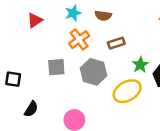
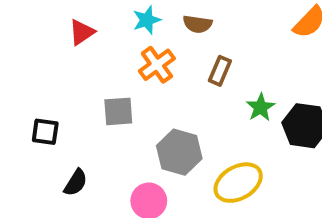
brown rectangle: (116, 43) -> (220, 71), turned -49
gray hexagon: (94, 72) -> (179, 152), moved
yellow ellipse: (127, 91) -> (238, 183), moved

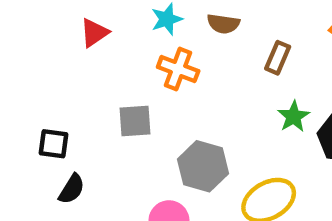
orange cross: (157, 65) -> (178, 69), turned -33
brown rectangle: (220, 71) -> (278, 58), moved
black semicircle: (76, 183) -> (72, 189), moved

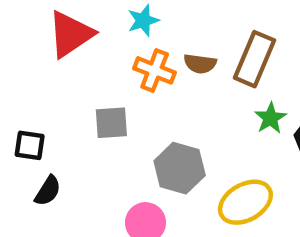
brown semicircle: (223, 24) -> (200, 64), moved
red triangle: (94, 33) -> (71, 34), size x1.6
brown rectangle: (278, 58) -> (255, 59), size x1.6

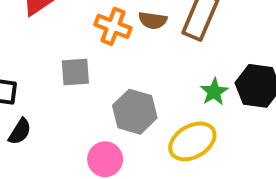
green star: (270, 118) -> (214, 92), moved

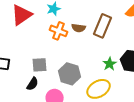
gray square: (75, 72) -> (40, 65), moved
black semicircle: (20, 131) -> (33, 84), moved

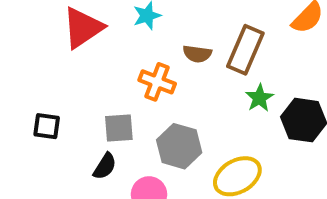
orange cross: (59, 31) -> (157, 82), moved
green star: (110, 64) -> (259, 98), moved

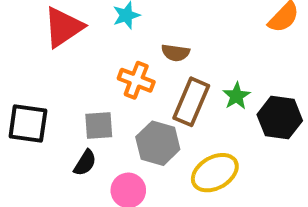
brown rectangle: (245, 50) -> (191, 102), moved
black square: (47, 126) -> (28, 123), size x1.5

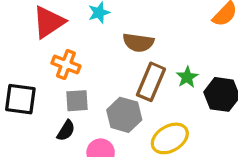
brown semicircle: (175, 53) -> (138, 42), size x1.4
orange cross: (136, 80) -> (66, 65), moved

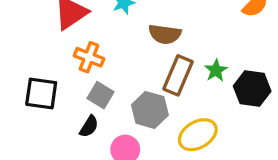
gray square: (77, 101) -> (101, 95), turned 35

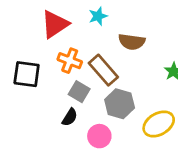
brown rectangle: (178, 75) -> (103, 70), moved, turned -64
black square: (41, 93) -> (27, 74), moved

